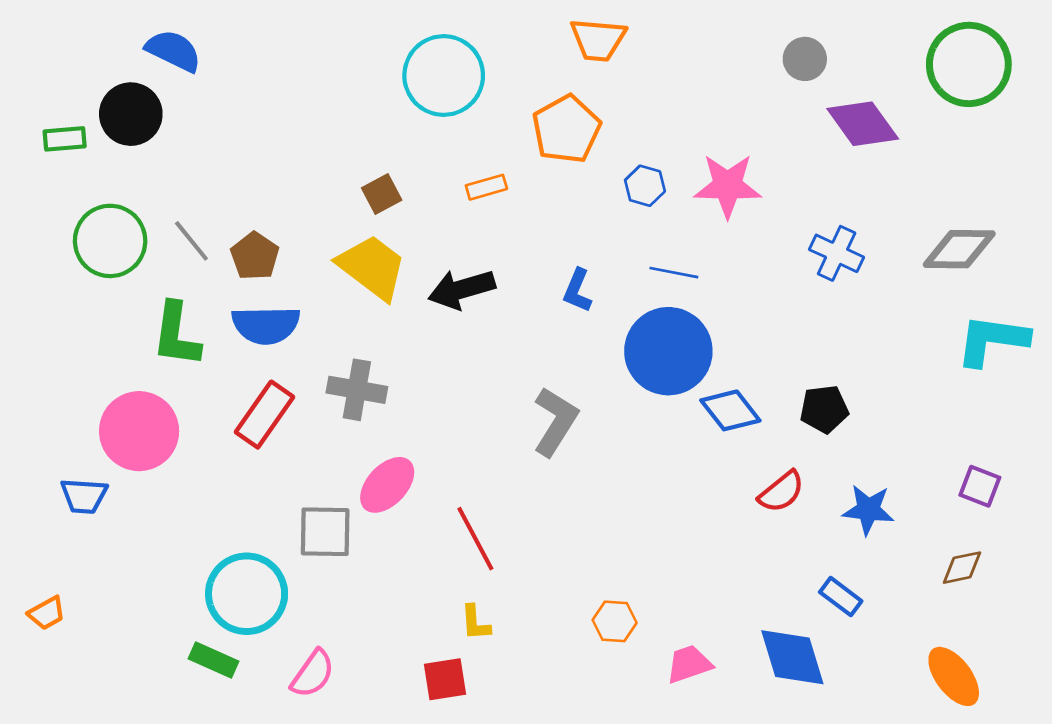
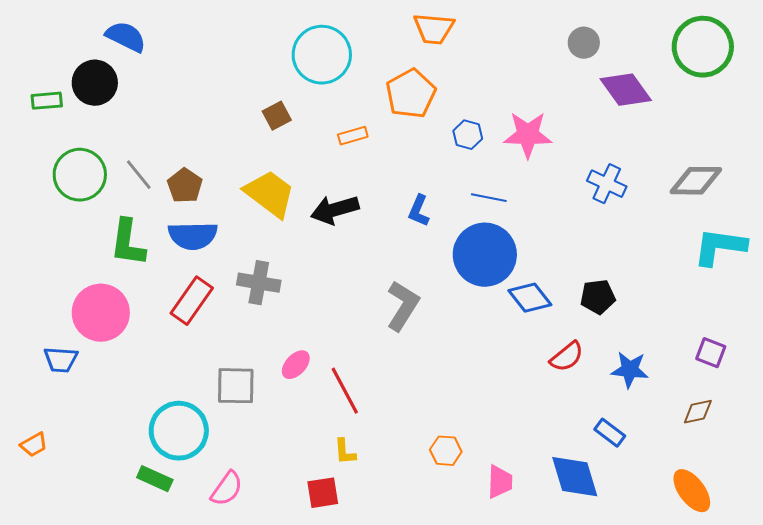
brown square: (382, 194) -> (277, 116), moved
pink ellipse: (387, 485) -> (296, 365), moved, size x0.7
pink trapezoid: (689, 664) -> (500, 482), turned 111

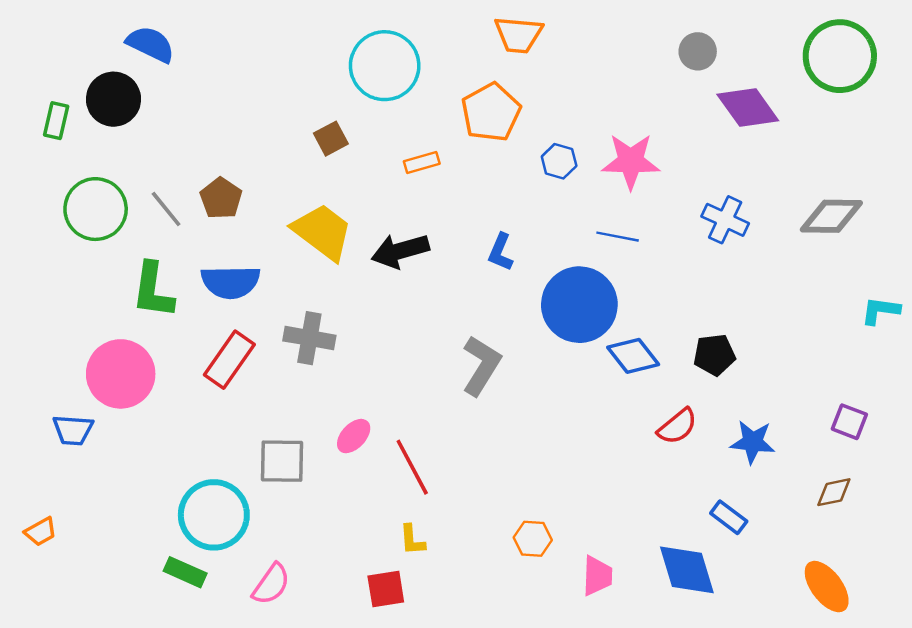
green rectangle: (47, 101) -> (56, 121), turned -72
brown pentagon: (185, 186) -> (221, 198), moved
blue line: (489, 198) -> (618, 237), moved
cyan L-shape: (720, 247) -> (880, 311), moved, size x0.6

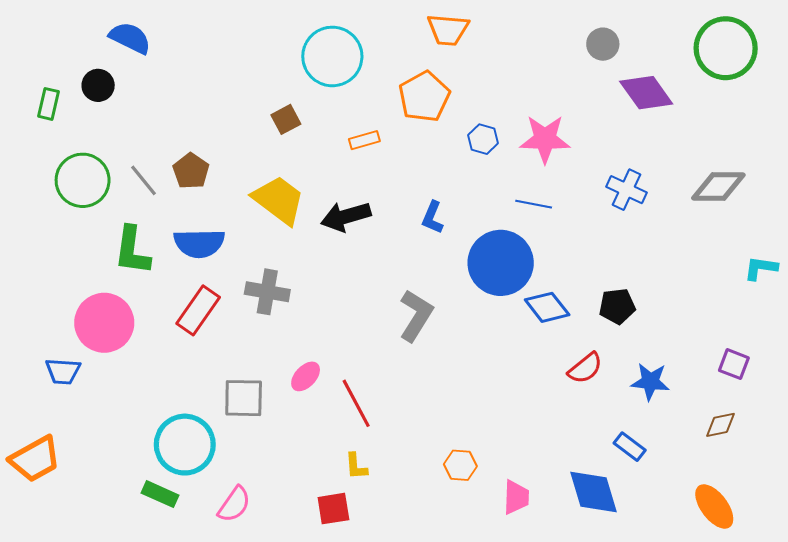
black circle: (113, 99) -> (98, 85), size x0.7
orange trapezoid: (41, 532) -> (35, 459), size x1.8

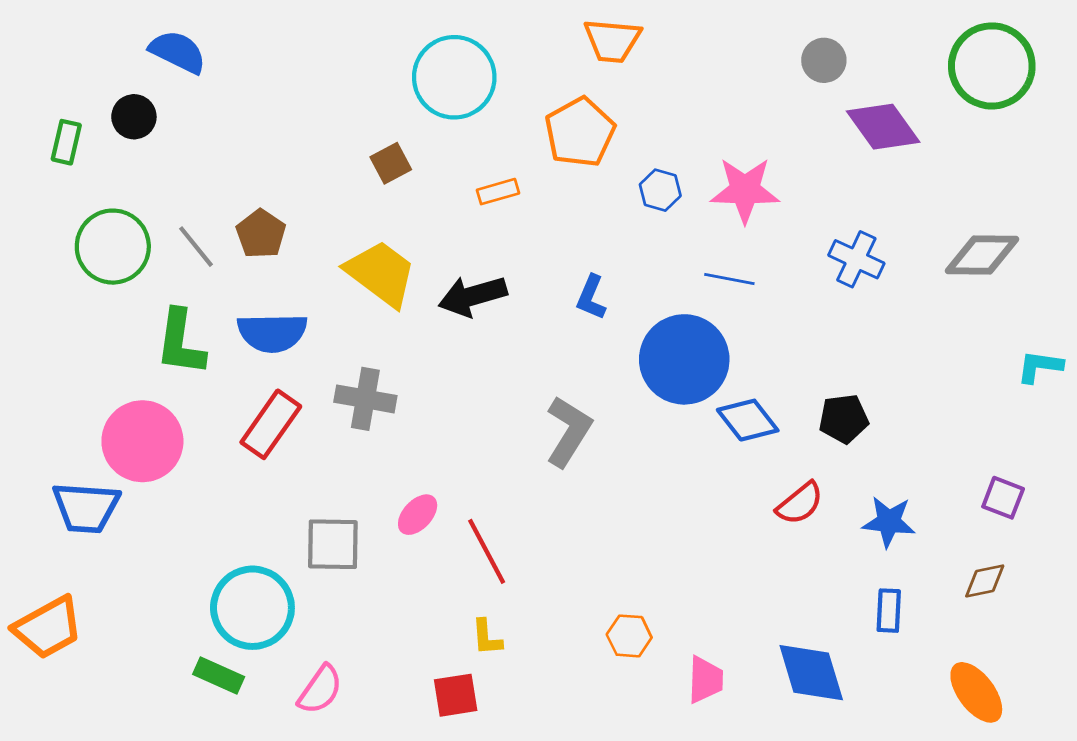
blue trapezoid: (63, 371) -> (86, 508), size x1.4
blue rectangle: (630, 447) -> (889, 611), moved, turned 56

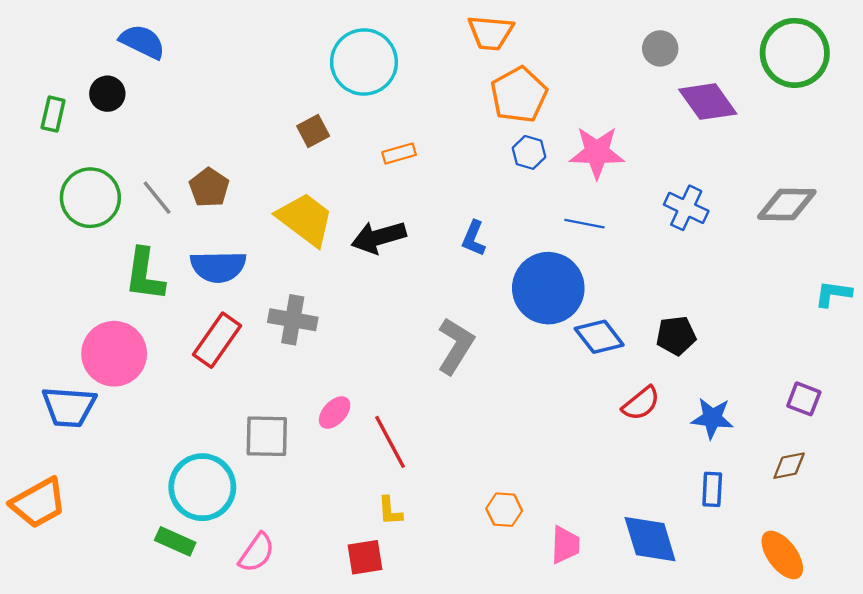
orange pentagon: (580, 132) -> (519, 95), moved

